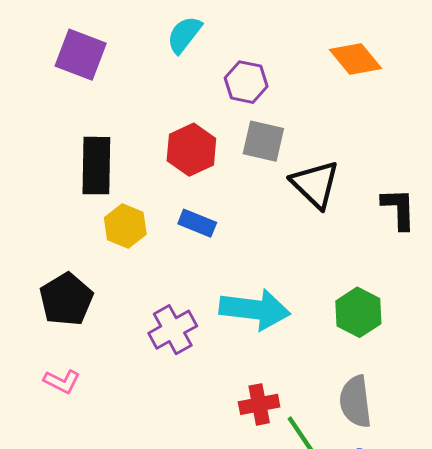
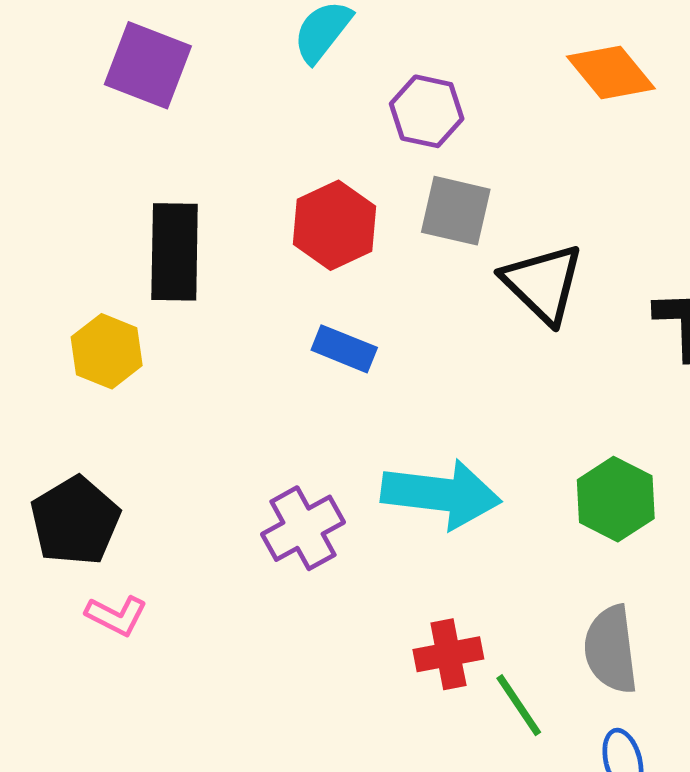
yellow hexagon: (125, 226) -> (107, 351), moved
black pentagon: (66, 299) -> (75, 521), moved

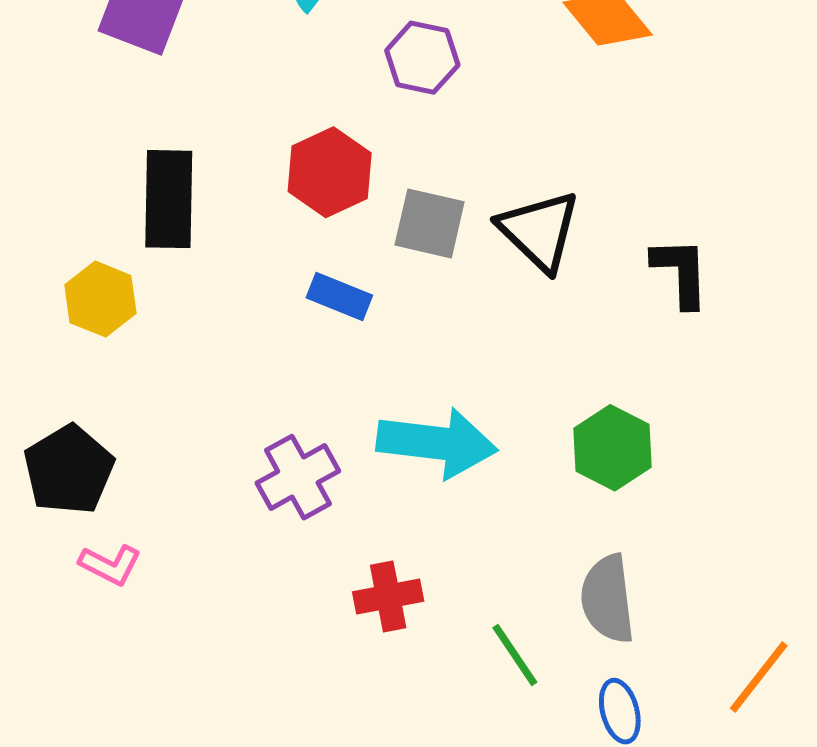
gray square: (456, 211) -> (430, 223), moved
red cross: (448, 654) -> (388, 596), moved

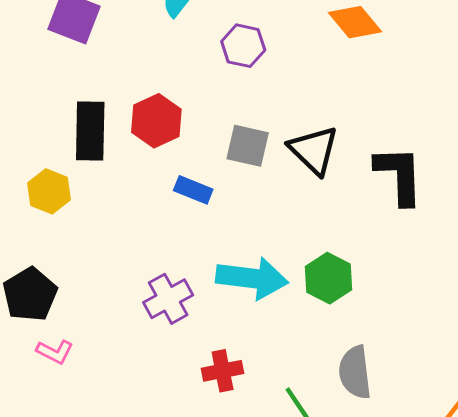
red hexagon: (330, 172) -> (156, 121), moved
black L-shape: (681, 272) -> (399, 175), size x1.4
green hexagon: (612, 448) -> (329, 278), moved

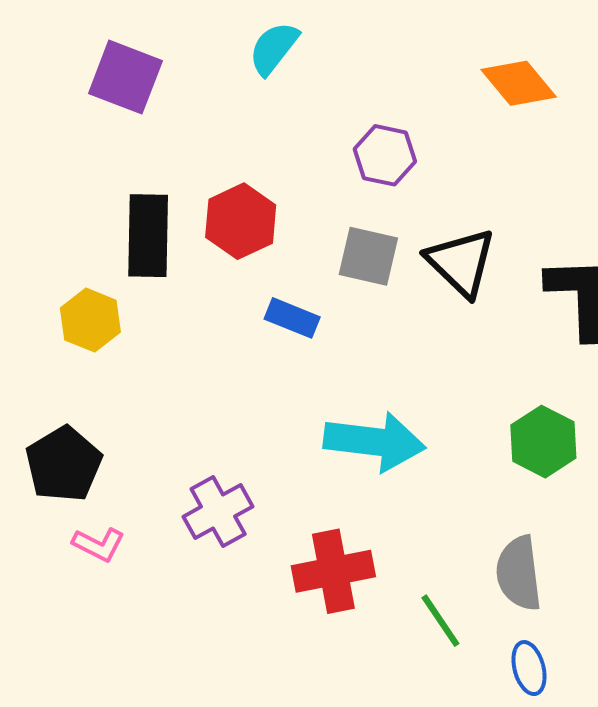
purple hexagon: (243, 46) -> (385, 155), moved
green hexagon: (329, 278) -> (543, 442), moved
purple cross: (168, 299) -> (218, 512), moved
red cross: (223, 371) -> (333, 571), size x1.4

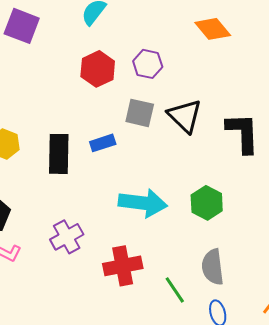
red hexagon: (241, 221) -> (98, 69), moved
black rectangle: (148, 236) -> (59, 154), moved
blue rectangle: (292, 318) -> (103, 143), turned -40
green hexagon: (543, 442) -> (207, 203), moved

